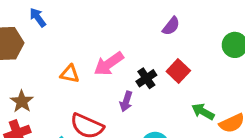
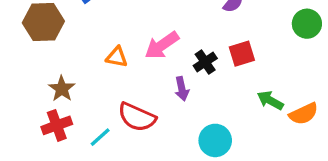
red square: (178, 71) -> (242, 54), turned 30
purple arrow: (126, 101) -> (182, 89), turned -30

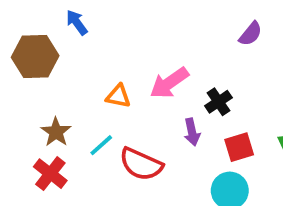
red square: (242, 54) -> (239, 147), moved
red cross: (57, 125) -> (50, 174), turned -32
cyan line: (100, 137) -> (101, 145), moved

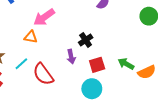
pink arrow: (169, 83) -> (44, 17), moved
red semicircle: (141, 164) -> (43, 74), turned 30

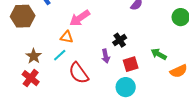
cyan line: (21, 64) -> (60, 55), moved
green arrow: (126, 64) -> (159, 54), moved

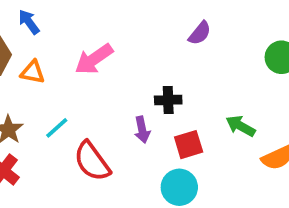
orange triangle: (67, 37) -> (33, 72), moved
black cross: (120, 40) -> (168, 100), turned 32

